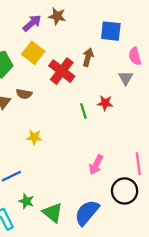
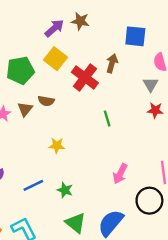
red star: (105, 103) -> (155, 110), moved
green star: (26, 201) -> (65, 190), moved

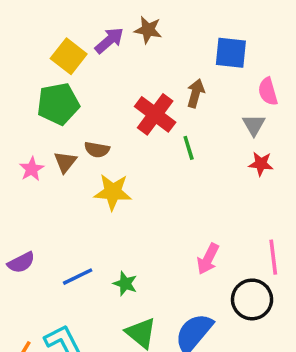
yellow square: (56, 59) -> (69, 56), moved
green line: (107, 118) -> (189, 148), moved
yellow star: (57, 145) -> (113, 192), moved, size x1.5

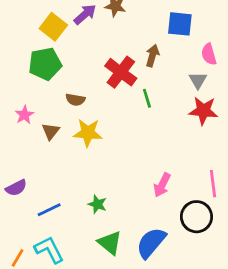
brown triangle: (65, 162) -> (51, 131), moved
red star: (261, 164) -> (203, 111), size x1.5
blue line: (78, 277) -> (49, 210), moved

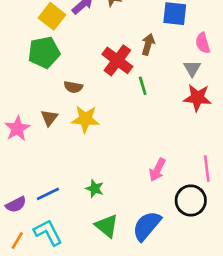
pink star: (24, 115) -> (17, 128), moved, size x1.4
purple semicircle: (16, 188) -> (16, 204), moved

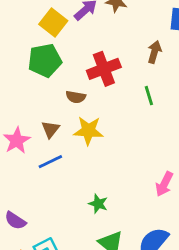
red cross: (117, 60) -> (104, 69), moved, turned 32
blue line: (48, 194) -> (50, 162), moved
purple semicircle: (16, 204) -> (15, 221), turned 60

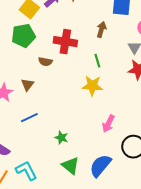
red cross: (104, 69) -> (65, 42), turned 30
yellow star: (88, 131) -> (92, 86), moved
blue line: (50, 162) -> (29, 118), moved

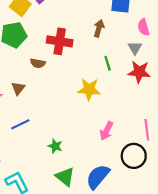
green line: (97, 61) -> (108, 63), moved

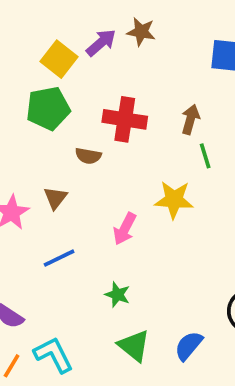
brown arrow: (99, 28) -> (190, 119), moved
pink arrow: (106, 131) -> (125, 229), moved
blue semicircle: (98, 177) -> (189, 346), size x0.7

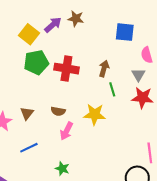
green pentagon: (48, 108) -> (36, 62), moved
brown semicircle: (88, 156) -> (58, 111), moved

